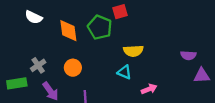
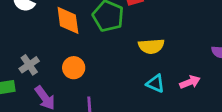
cyan triangle: (124, 72) -> (156, 84), moved
pink arrow: (149, 89) -> (190, 82), moved

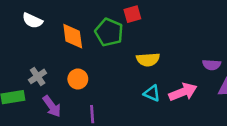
pink arrow: (190, 82) -> (183, 92), size x1.5

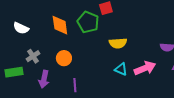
white semicircle: (32, 21) -> (21, 28), moved
purple arrow: (52, 106) -> (44, 79), turned 48

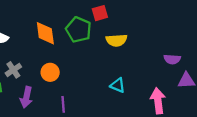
yellow semicircle: (118, 43) -> (116, 40), moved
pink arrow: (145, 68) -> (158, 101), moved, turned -75

